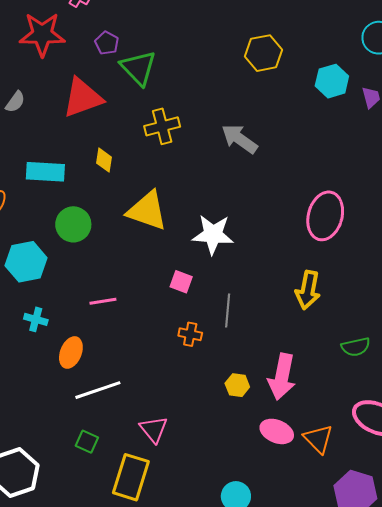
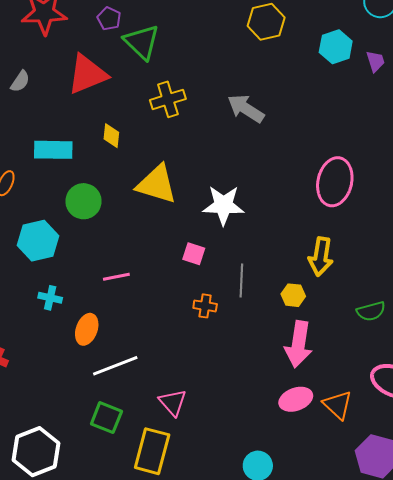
yellow hexagon: (237, 385) -> (293, 295), moved
pink ellipse: (277, 431) -> (296, 399), turned -40
green square: (87, 442) -> (106, 418), size x1.4

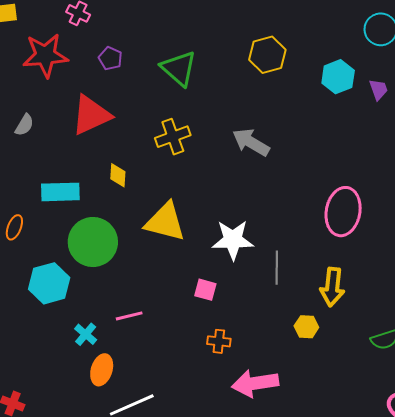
green triangle: (142, 42) -> (179, 68), moved
green circle: (84, 201) -> (93, 242), size x1.4
gray line: (241, 280) -> (277, 268), moved
cyan cross: (50, 298) -> (86, 334), moved, turned 30
pink arrow: (299, 344) -> (255, 383), moved, turned 75

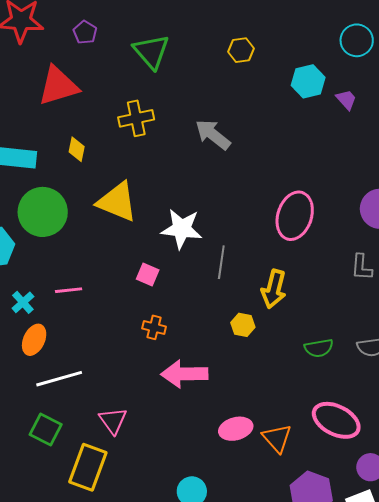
yellow hexagon: (267, 55) -> (241, 50), size x0.7
purple trapezoid: (378, 89) -> (346, 100), turned -30

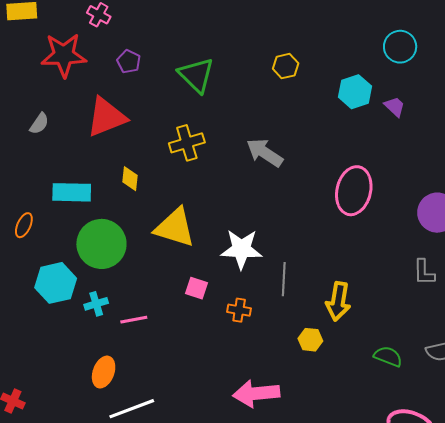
pink ellipse: (295, 216) -> (354, 191), moved
pink square: (148, 274) -> (197, 288), moved
cyan cross: (23, 302) -> (96, 304), moved, turned 30
orange cross: (154, 327) -> (239, 310), moved
green semicircle: (319, 348) -> (388, 356), turned -144

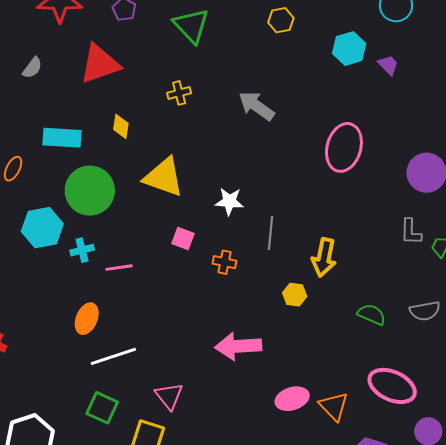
yellow cross: (187, 143) -> (179, 93), size x0.7
white star: (241, 249) -> (229, 201), size x0.7

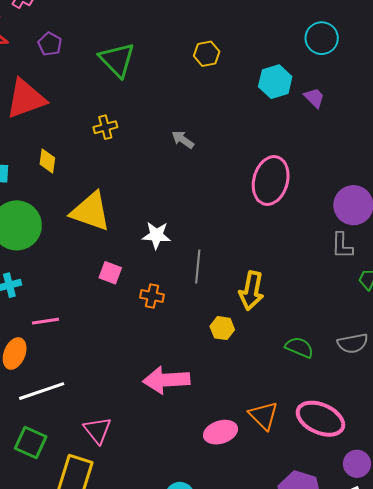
gray arrow: (256, 106) -> (183, 140), size x0.6
gray L-shape: (411, 232) -> (342, 246), moved
pink line: (119, 268) -> (45, 321), moved
orange triangle: (334, 406) -> (264, 415), moved

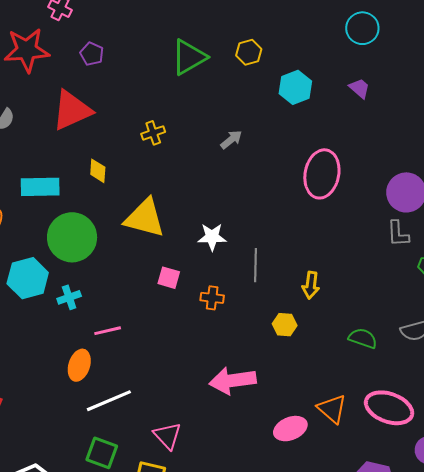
green triangle: (117, 60) -> (189, 57), moved, turned 48
cyan hexagon: (275, 82) -> (295, 87), moved
gray arrow: (183, 140) -> (231, 140), turned 110
yellow arrow: (251, 291) -> (311, 285), size x0.7

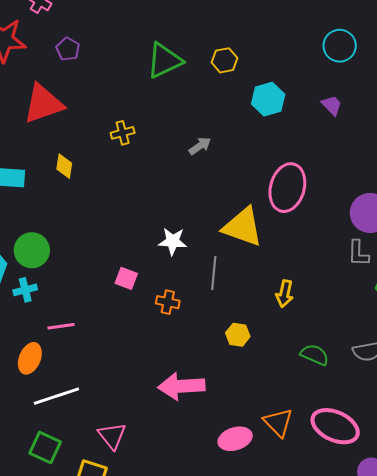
yellow triangle: (145, 218) -> (243, 227), moved
green circle: (72, 237) -> (32, 250), moved, size x0.7
yellow arrow: (311, 285) -> (285, 294), moved

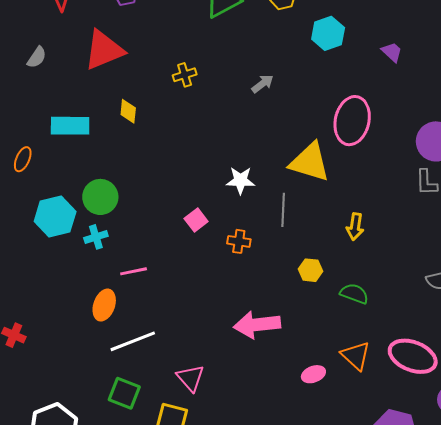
purple trapezoid: (332, 105) -> (392, 52), moved
pink square: (126, 278) -> (196, 220), turned 35
green semicircle: (315, 355) -> (354, 294), moved
pink ellipse: (235, 439) -> (313, 374), size x0.7

